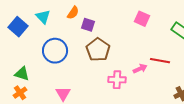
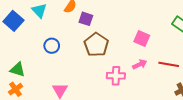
pink square: (142, 19) -> (142, 38), moved
blue circle: (55, 51) -> (52, 46), size x0.6
red line: (160, 61) -> (169, 64), moved

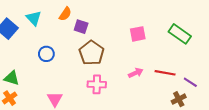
pink square: (142, 38) -> (138, 34), moved, turned -35
pink cross: (116, 76) -> (97, 84), moved

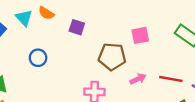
orange semicircle: (65, 14) -> (46, 13), moved, turned 88
brown pentagon: (92, 53) -> (112, 57), moved, turned -30

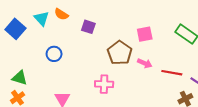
brown pentagon: (112, 57) -> (120, 53), turned 30
pink arrow: (138, 79) -> (145, 63), moved, turned 48

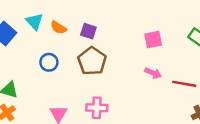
orange semicircle: (61, 14) -> (58, 28), moved
brown pentagon: (120, 53) -> (92, 61), moved
pink cross: (104, 84) -> (97, 108), moved

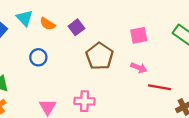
purple square: (88, 31) -> (76, 27), turned 35
brown pentagon: (92, 61) -> (100, 56), moved
red line: (184, 84) -> (160, 87), moved

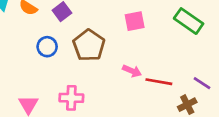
blue circle: (38, 57) -> (47, 47), moved
pink arrow: (139, 68) -> (132, 71), moved

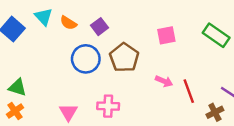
blue circle: (47, 47) -> (86, 59), size x1.5
red line: (159, 82) -> (189, 91), turned 60

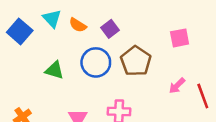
pink arrow: (164, 81) -> (177, 86), turned 112
green triangle: (17, 87) -> (55, 70), moved

